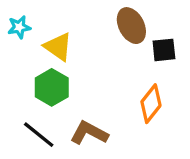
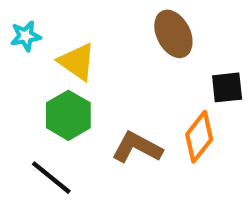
black square: (164, 50) -> (227, 87), moved
brown L-shape: (89, 133) -> (137, 148), moved

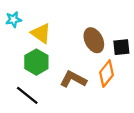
brown ellipse: (173, 34) -> (94, 40), moved

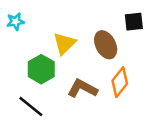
yellow triangle: (41, 33) -> (64, 43), moved, turned 40
black square: (121, 47) -> (134, 22), moved

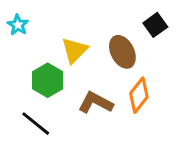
cyan star: (15, 22) -> (18, 25), turned -30
black square: (134, 22) -> (155, 25), turned -30

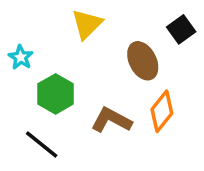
cyan star: (18, 25) -> (21, 57), moved
yellow triangle: (75, 50) -> (87, 24), moved

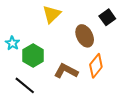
cyan star: (21, 57) -> (12, 43), moved

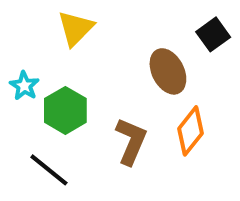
yellow triangle: (52, 14) -> (76, 28), moved
brown L-shape: (66, 71) -> (131, 141), turned 85

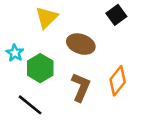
black square: (213, 34) -> (116, 15), moved
brown ellipse: (168, 71) -> (81, 44), moved, turned -44

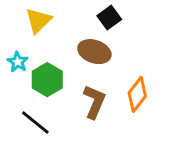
black square: (116, 15) -> (109, 18), moved
yellow triangle: (47, 17) -> (38, 21), moved

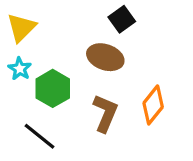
yellow triangle: (38, 21) -> (21, 28), moved

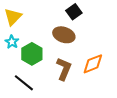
orange diamond: (153, 105) -> (93, 64), turned 30

